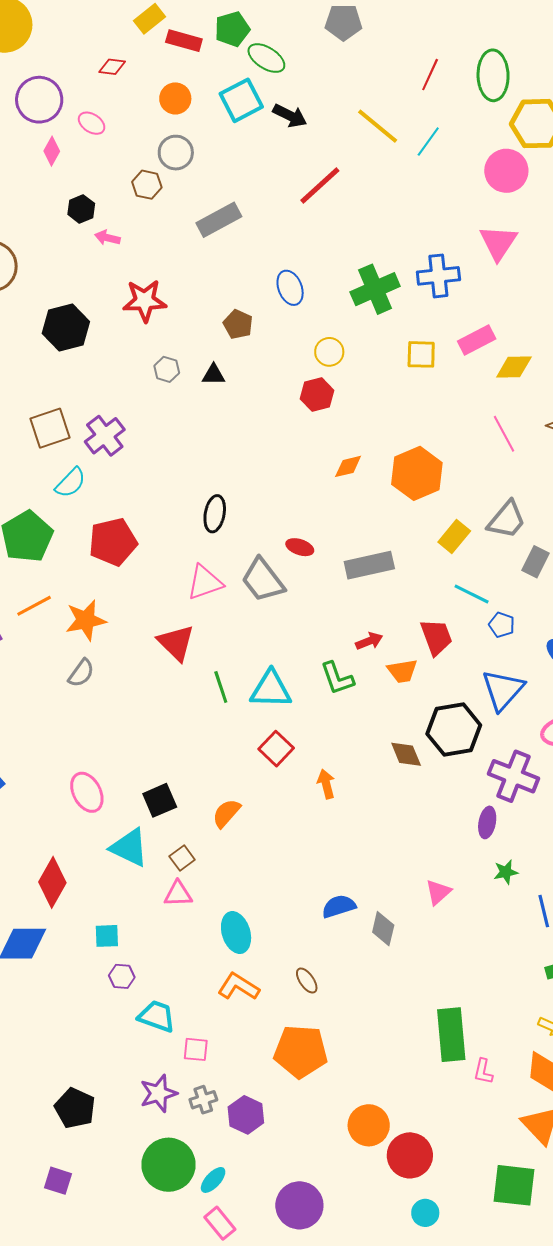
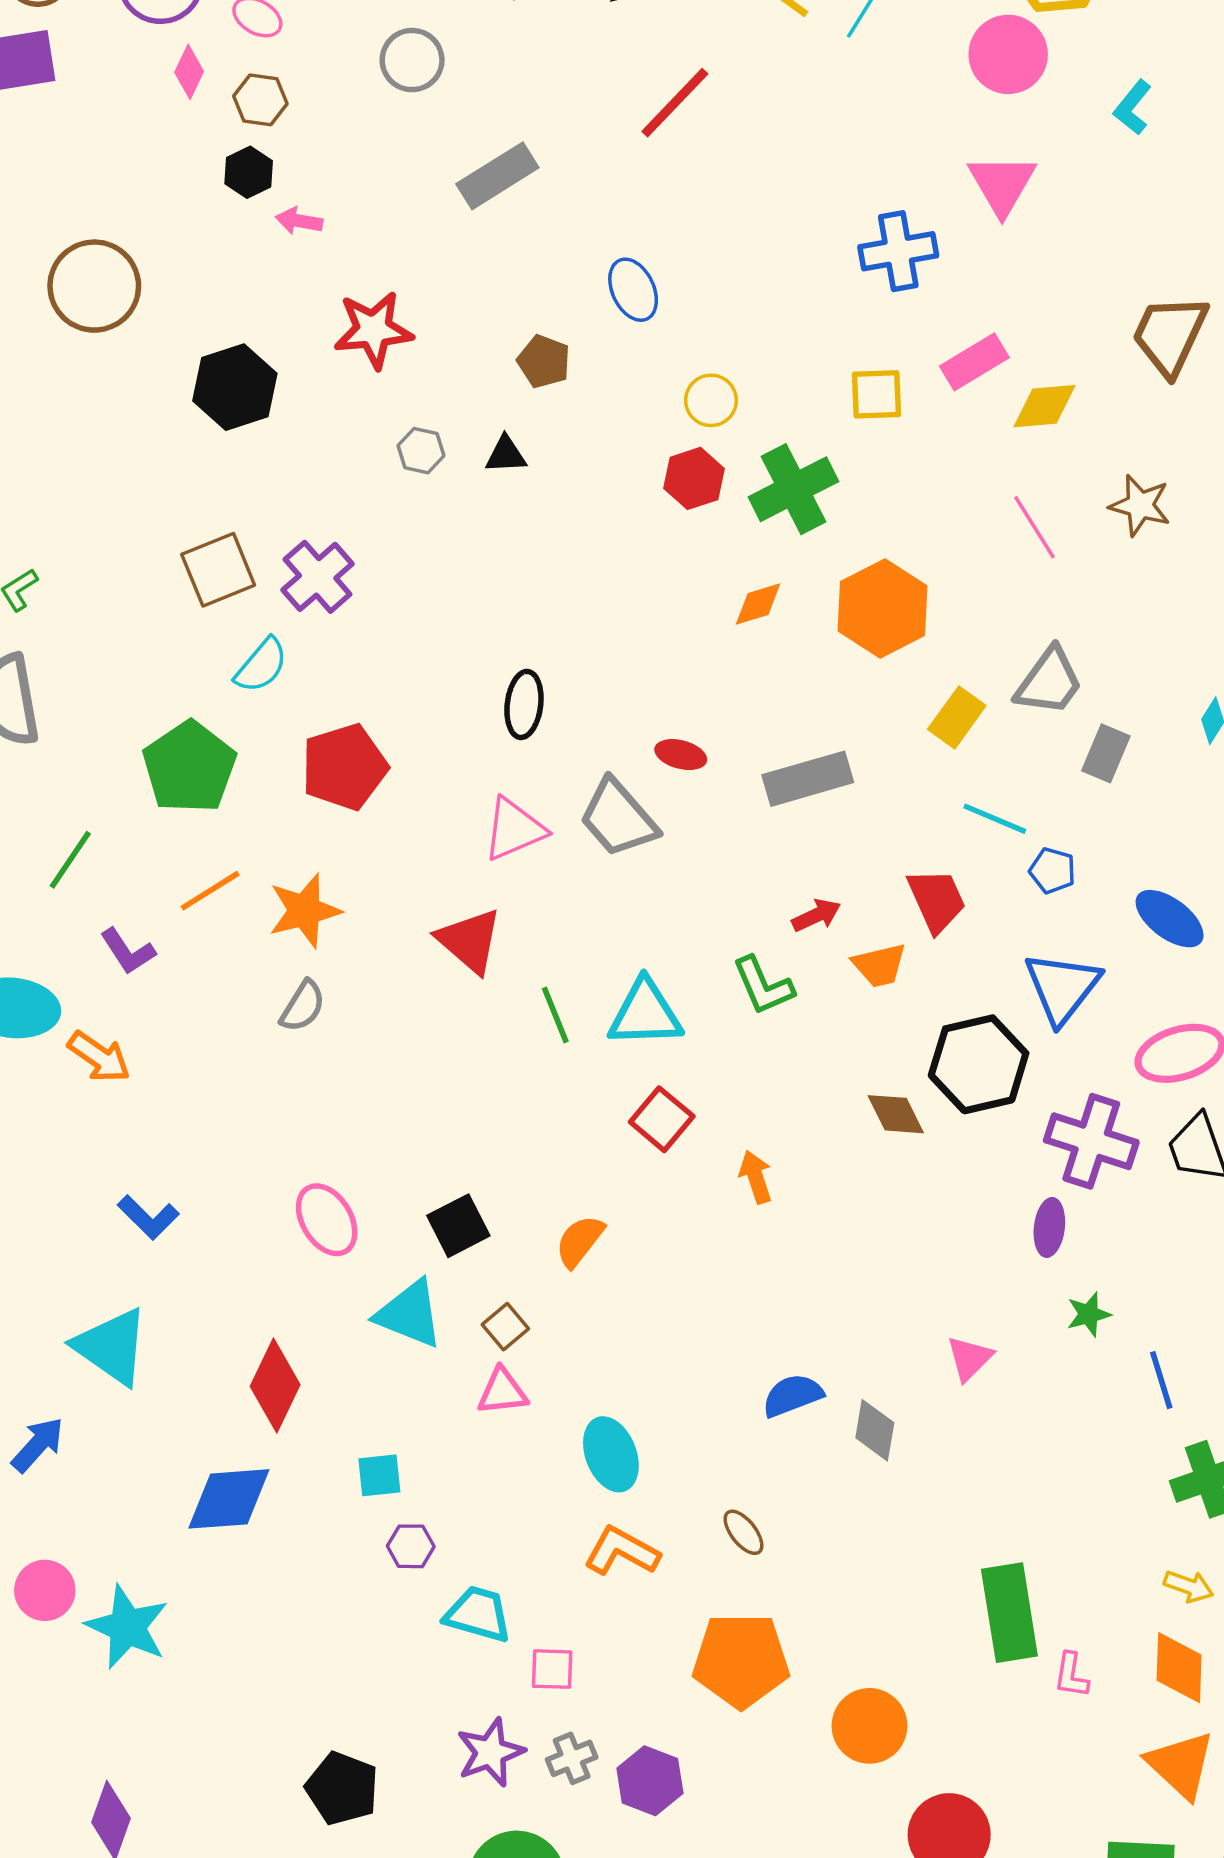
brown hexagon: (147, 185) -> (260, 100), moved
green cross: (375, 289) -> (794, 489), moved
orange circle: (369, 1125) -> (869, 1726), moved

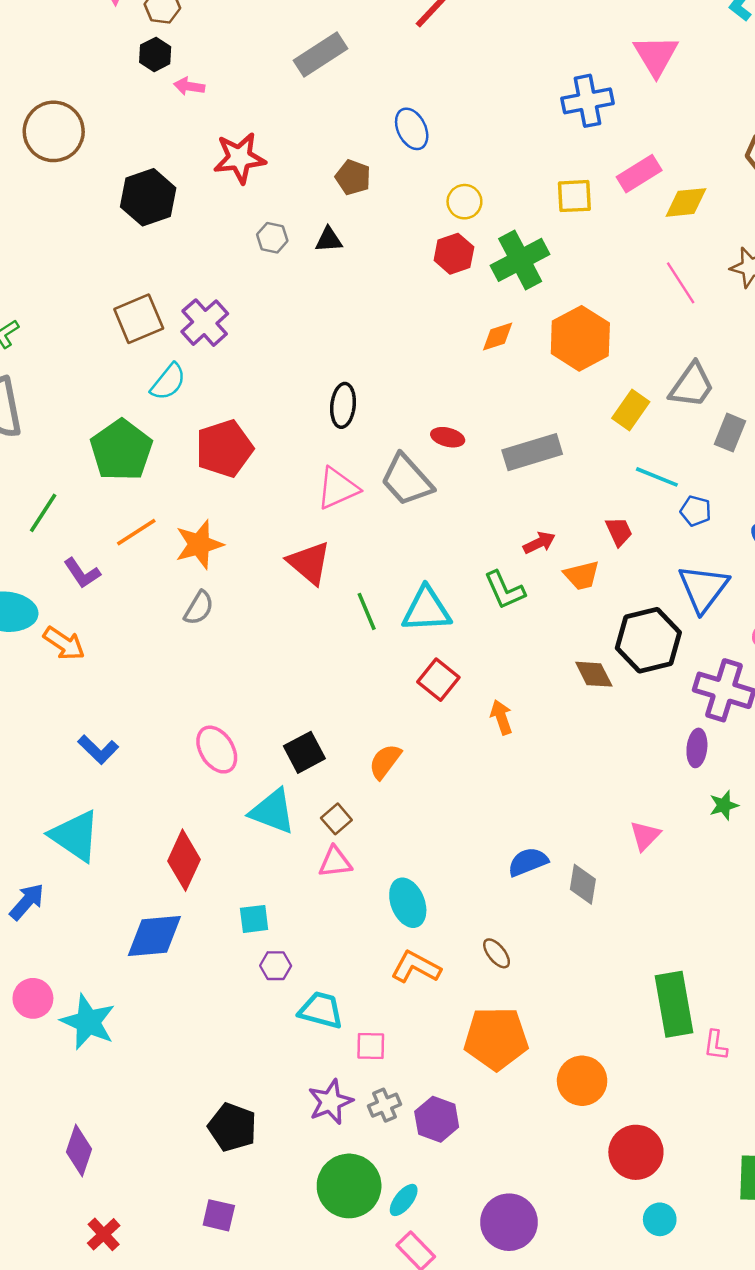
red trapezoid: (936, 900) -> (619, 532), size x0.7

